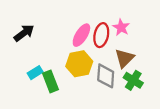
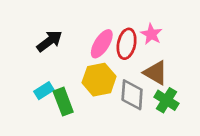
black arrow: (24, 33) -> (49, 41), moved
brown triangle: (124, 58) -> (155, 73), turned -45

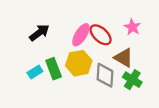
pink star: (151, 34) -> (132, 27), moved
red ellipse: (127, 44) -> (101, 35), turned -60
green rectangle: (63, 102) -> (54, 69), moved

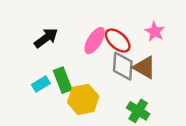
yellow hexagon: (79, 63) -> (83, 99), moved
gray diamond: (105, 75) -> (123, 66), moved
green cross: (132, 80) -> (138, 111), moved

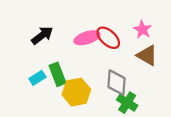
pink ellipse: (95, 40) -> (87, 38), turned 40
gray diamond: (123, 66) -> (117, 83), moved
brown triangle: (145, 67) -> (147, 55), moved

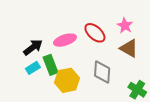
black arrow: (42, 35) -> (33, 47), moved
pink ellipse: (87, 38) -> (65, 40), moved
green cross: (127, 103) -> (137, 90), moved

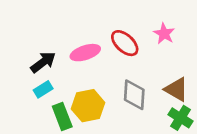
brown triangle: (129, 48) -> (176, 89), moved
green rectangle: (50, 65) -> (62, 117), moved

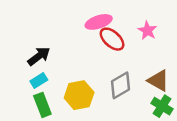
pink ellipse: (85, 53) -> (99, 22), moved
gray diamond: (134, 95) -> (121, 85), turned 56
green rectangle: (62, 117) -> (42, 105), moved

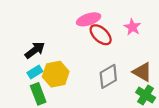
yellow hexagon: (79, 95) -> (56, 74), moved

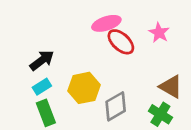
yellow hexagon: (56, 74) -> (84, 88), moved
gray diamond: (108, 76) -> (116, 106), moved
green cross: (146, 95) -> (160, 114), moved

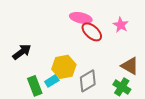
pink ellipse: (106, 23) -> (81, 18), turned 30
black arrow: (42, 60) -> (22, 52), moved
cyan rectangle: (42, 87) -> (52, 81), moved

